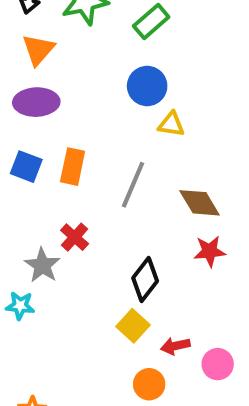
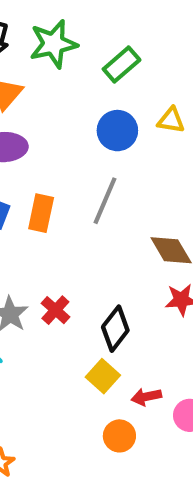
yellow triangle: (171, 124) -> (171, 120), moved
gray line: (133, 185) -> (105, 201), moved
red cross: (75, 237) -> (55, 310), moved

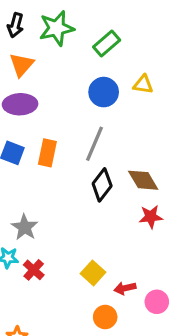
red cross: (55, 310) -> (34, 270), moved
black diamond: (115, 329) -> (102, 185), moved

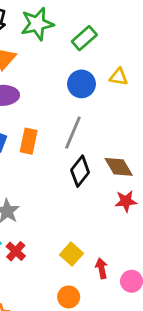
red arrow: (125, 288) -> (102, 268), turned 90
orange circle: (105, 317) -> (69, 297), moved

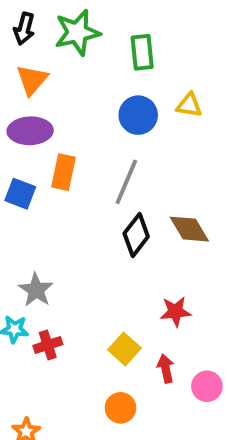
green rectangle: (84, 38) -> (142, 52), turned -55
orange rectangle: (29, 141) -> (64, 172), moved
red star: (126, 201) -> (176, 312), moved
red cross: (16, 251) -> (48, 345), turned 30

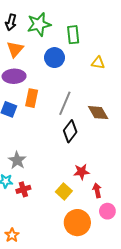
blue circle: (138, 115) -> (55, 58), moved
brown diamond: (189, 229) -> (98, 113), moved
red star: (176, 312) -> (81, 172), moved
red arrow: (166, 369) -> (97, 190), moved
orange circle: (120, 408) -> (77, 223), moved, size x1.6

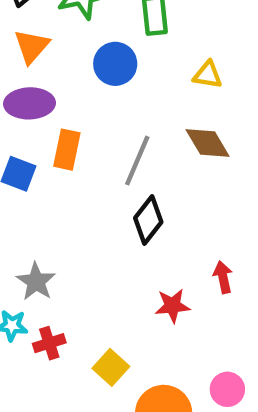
brown diamond: (98, 113) -> (208, 143), moved
red arrow: (97, 190) -> (223, 277), moved
yellow square: (64, 191) -> (111, 367), moved

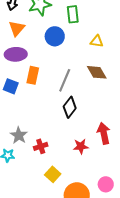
red arrow: (223, 277) -> (104, 133), size x1.5
red cross: (49, 343) -> (41, 146), moved

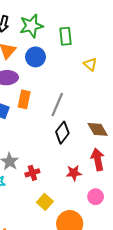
blue circle: (55, 36) -> (35, 57), moved
yellow triangle: (97, 41) -> (90, 64), turned 32
brown diamond: (97, 72) -> (98, 129), moved
pink circle: (106, 184) -> (96, 197), moved

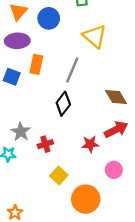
yellow triangle: (90, 64) -> (95, 36), moved, size x1.6
black diamond: (62, 133) -> (63, 104), moved
red arrow: (98, 159) -> (116, 129), turned 75

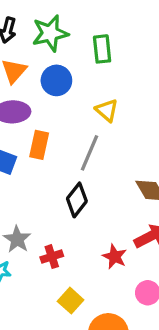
yellow triangle: (95, 36) -> (107, 110), moved, size x0.7
red star: (90, 144) -> (115, 257), turned 30

